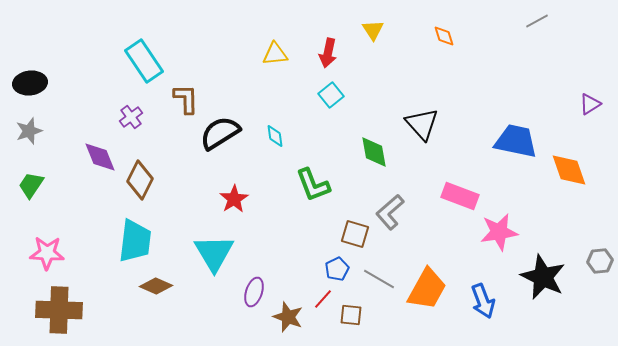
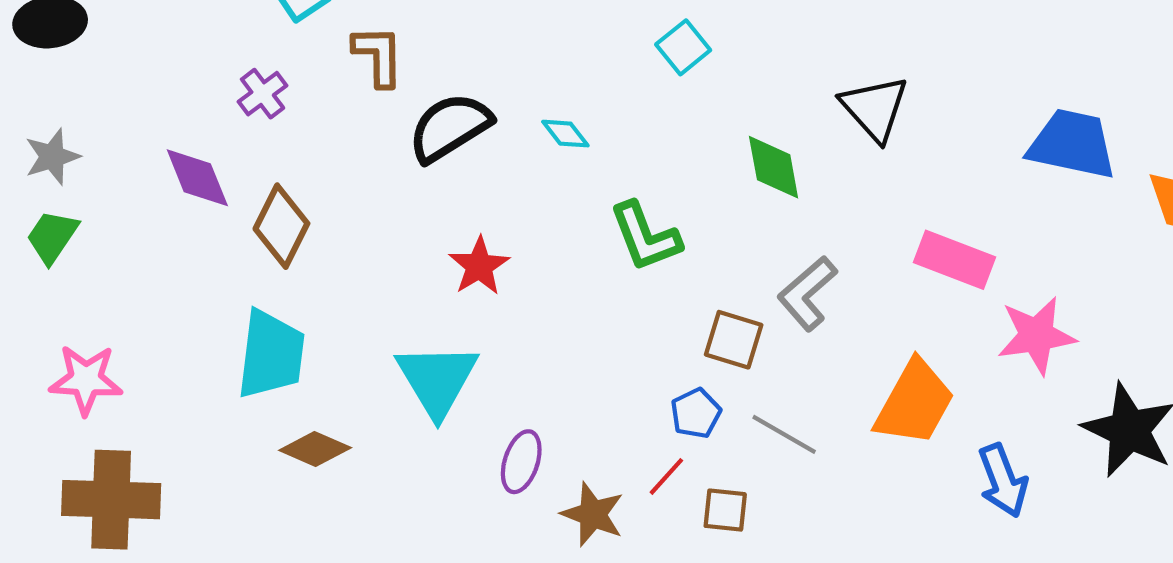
gray star: (29, 131) -> (52, 157), moved
cyan diamond: (275, 136) -> (565, 134), turned -30
orange trapezoid: (427, 289) -> (915, 403), moved

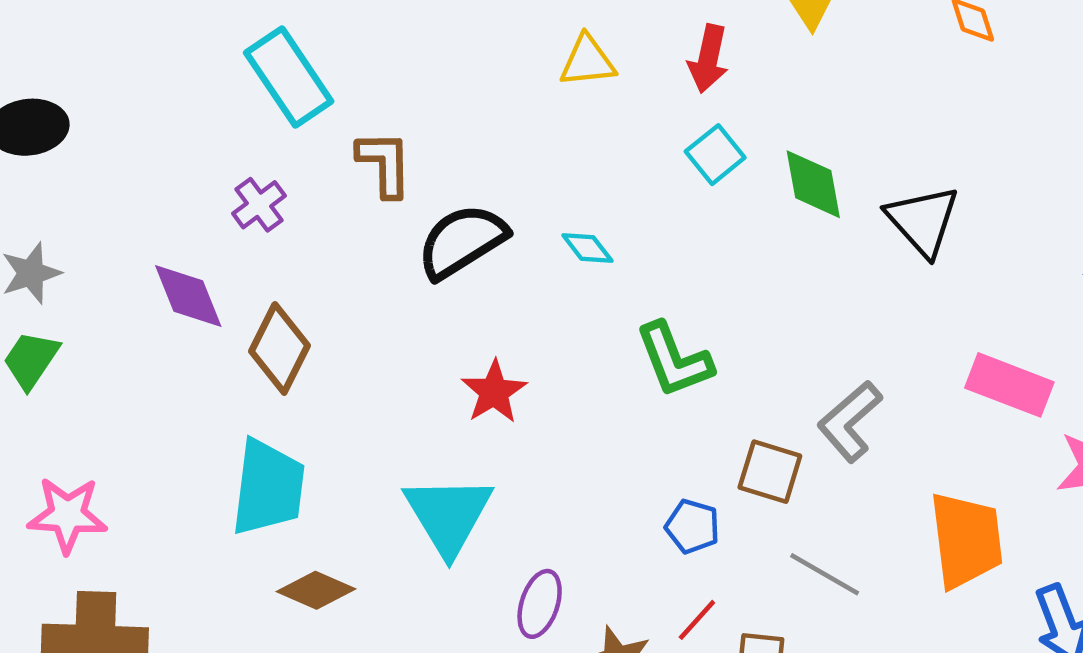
green diamond: (774, 167) -> (813, 184), moved
orange trapezoid: (915, 403) -> (966, 540), turned -36
blue pentagon: (696, 413) -> (692, 526), moved, turned -30

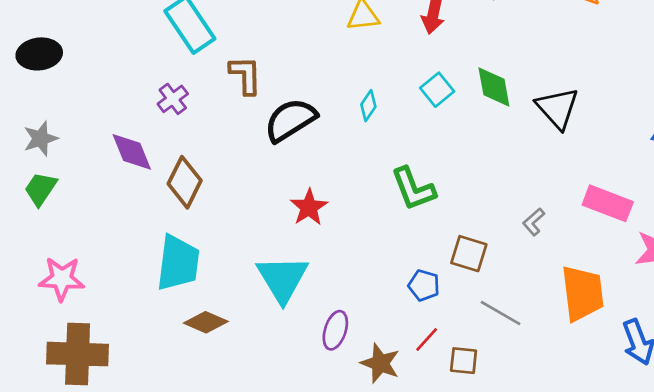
cyan square: (715, 155) -> (437, 90), moved
cyan diamond: (587, 248) -> (368, 106), moved, turned 72
gray L-shape: (850, 421) -> (534, 222), moved, size x0.6

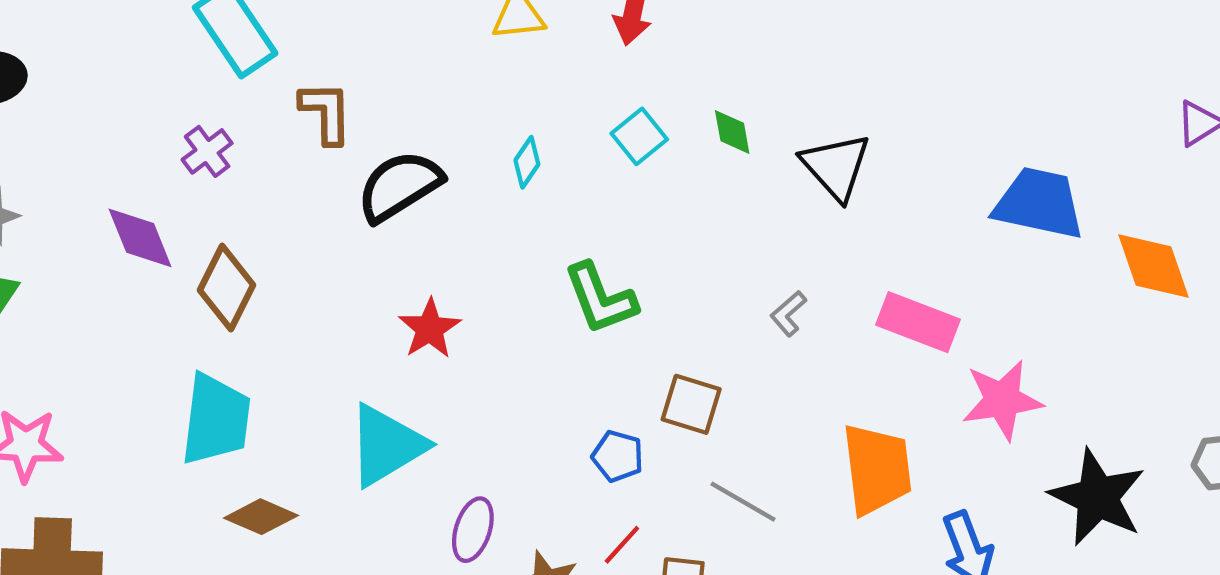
green diamond: (494, 87) -> (732, 132), size x0.7
gray L-shape: (534, 222) -> (788, 314), moved
cyan triangle: (282, 279) -> (386, 445), turned 30

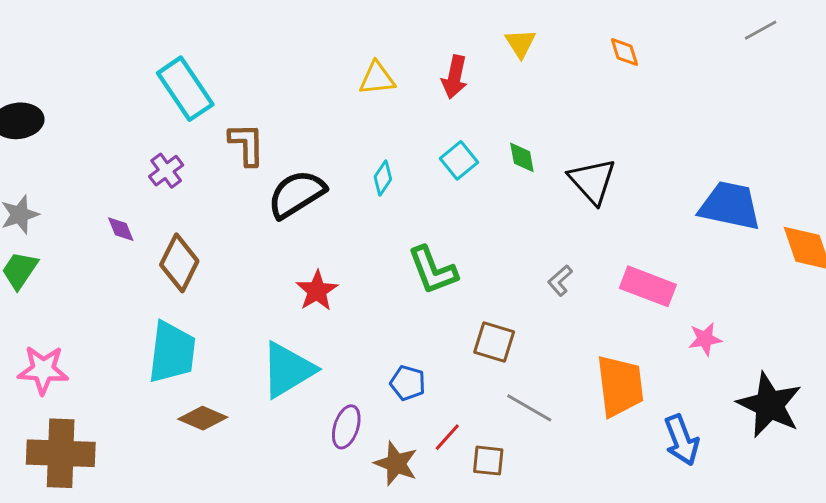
purple diamond: (140, 238) -> (121, 229), size x0.6
pink star: (1002, 400) -> (705, 339), size x0.6
blue pentagon: (618, 456) -> (408, 383), moved

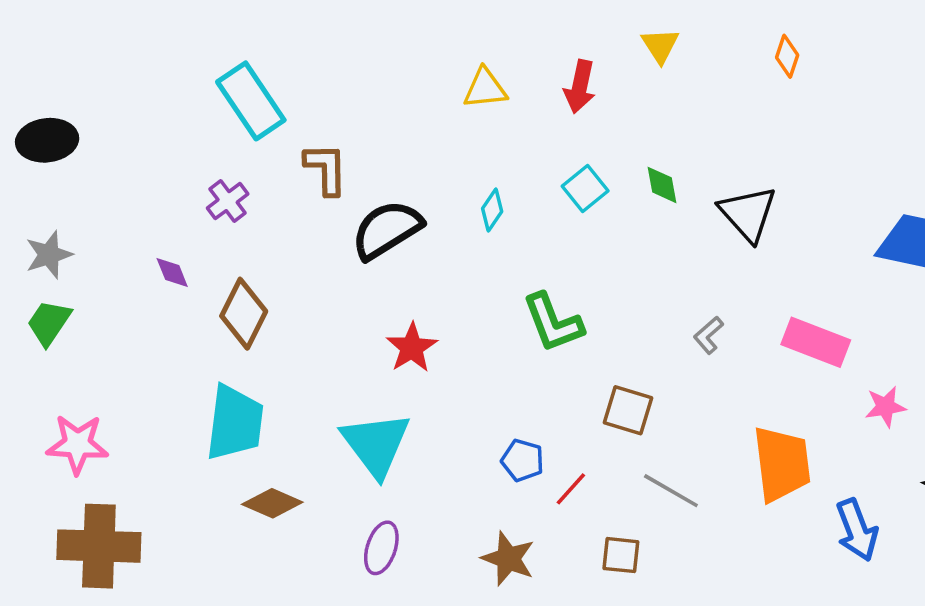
orange diamond: (624, 52) -> (787, 56), turned 36
cyan triangle: (288, 370) -> (376, 444), turned -36
purple ellipse: (346, 427) -> (381, 548), moved
red line: (447, 437) -> (571, 489), moved

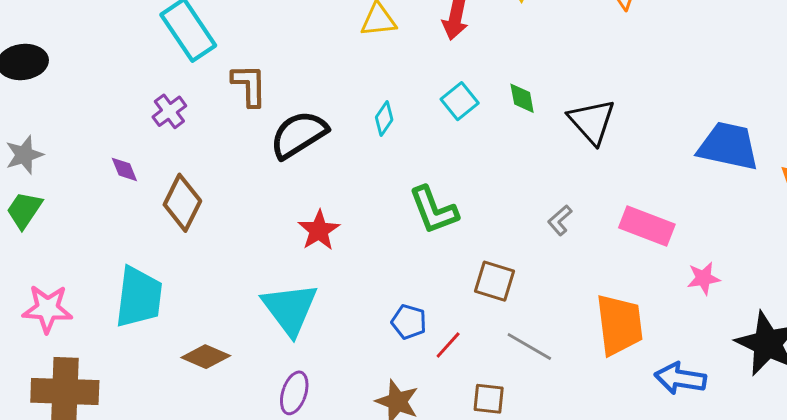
cyan trapezoid: (235, 423) -> (139, 297), moved
blue arrow: (857, 530) -> (680, 378), turned 120

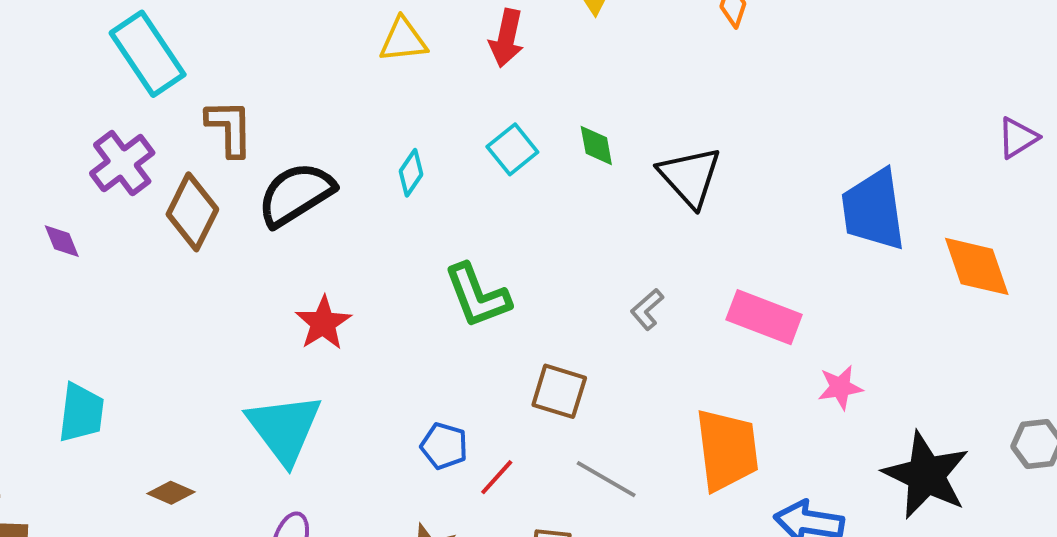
purple cross: (169, 111) -> (122, 163), size x1.4
blue trapezoid: (728, 146) -> (873, 210), turned -110
brown diamond: (182, 203) -> (192, 212), moved
cyan trapezoid: (139, 297) -> (81, 413), size x0.7
brown diamond: (206, 357) -> (171, 493), size x0.7

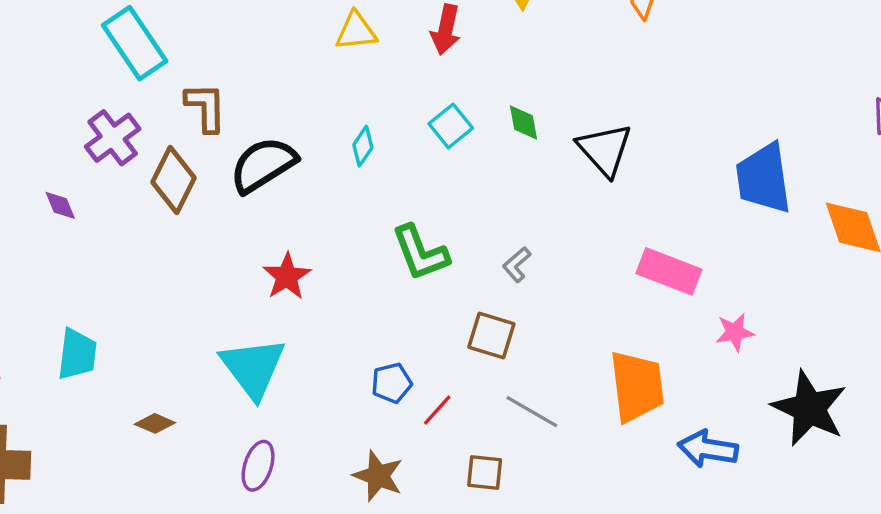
gray L-shape: (647, 309) -> (517, 265), moved
blue pentagon: (444, 446) -> (392, 383), turned -30

